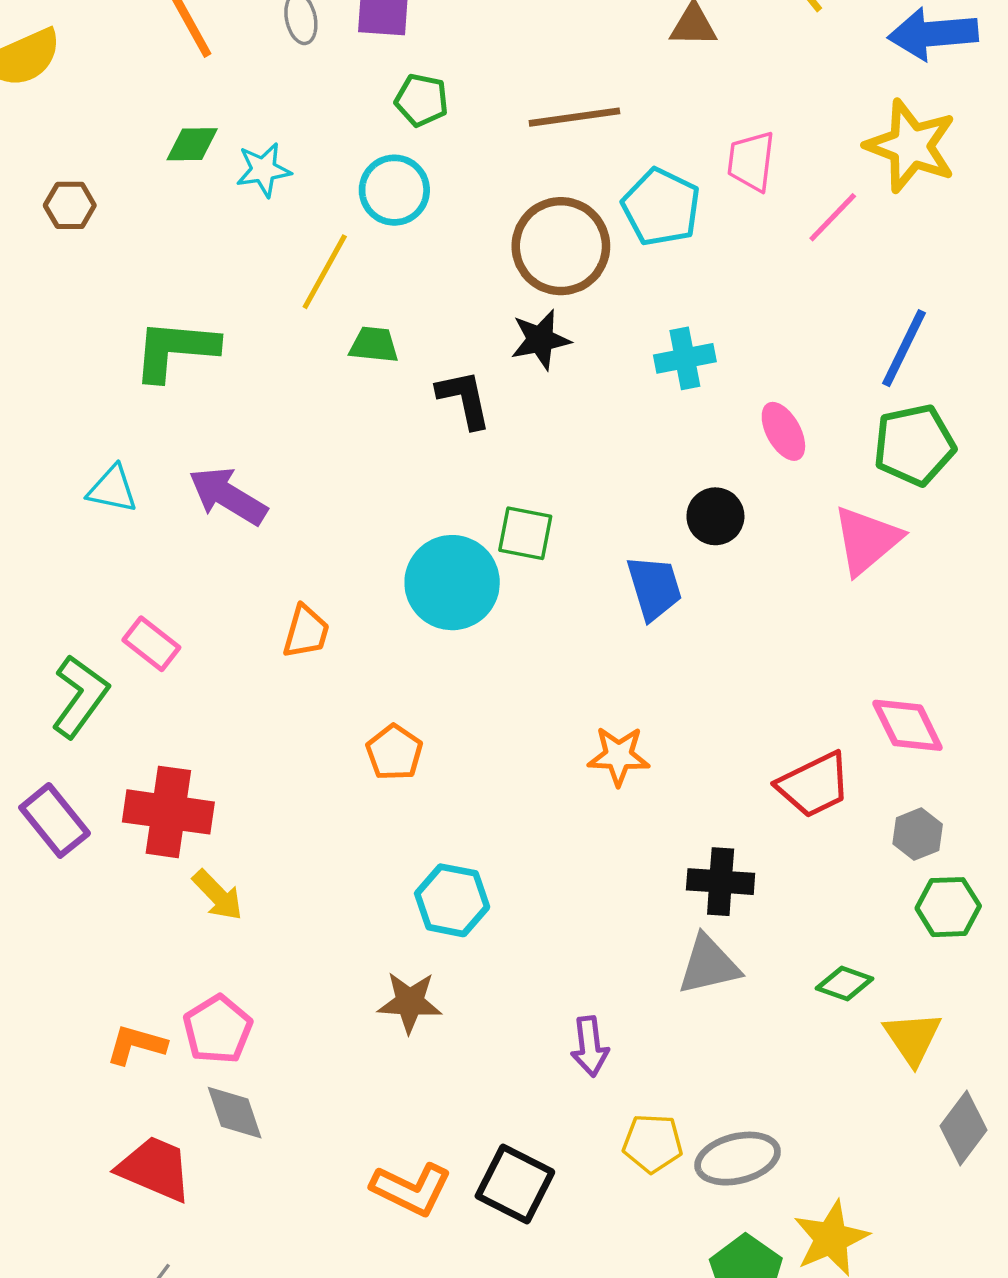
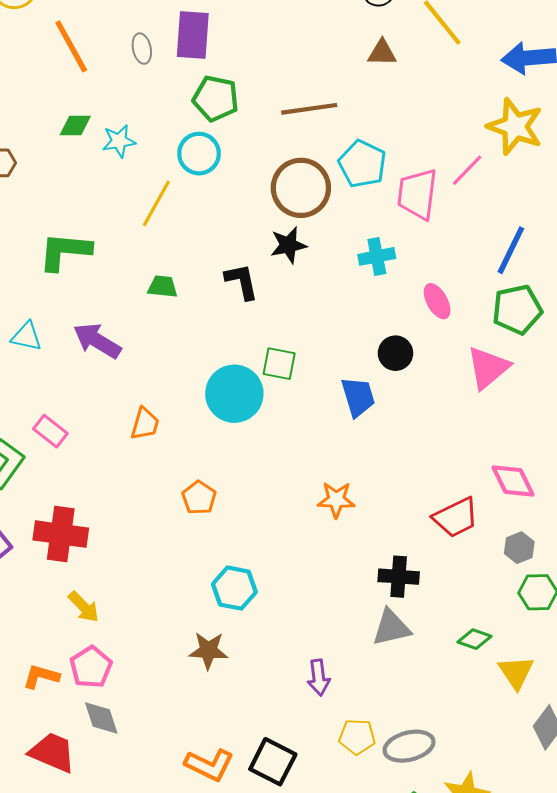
green pentagon: (422, 100) -> (216, 98), size x1.4
pink trapezoid: (751, 161) -> (417, 194), moved, size x1.4
green trapezoid: (374, 345) -> (163, 287), moved
yellow arrow: (218, 895) -> (84, 607), moved

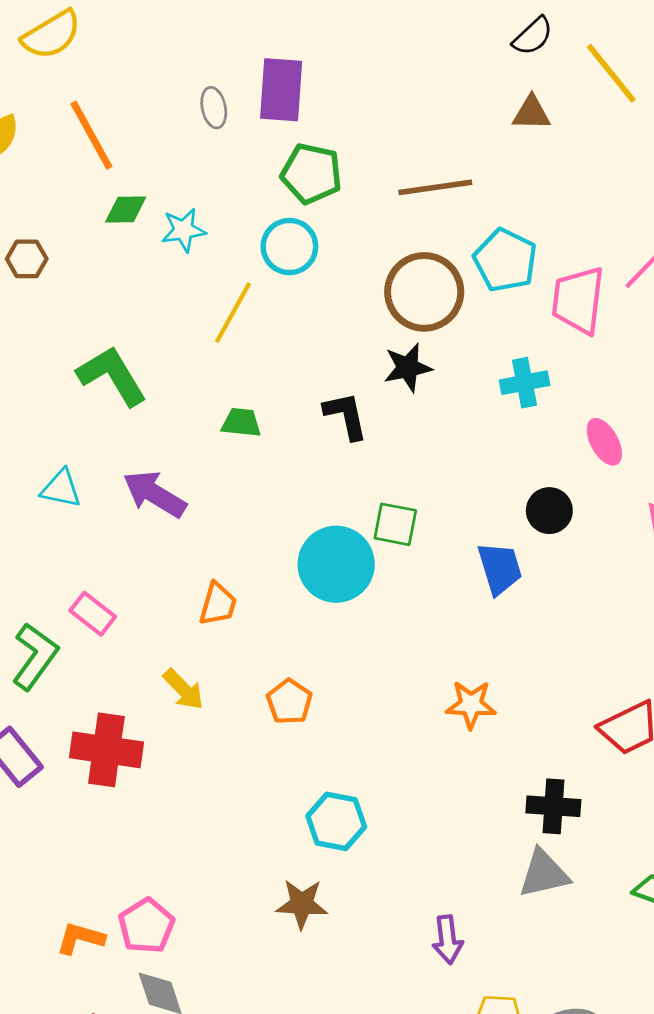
orange line: (71, 46) -> (91, 135), moved
green L-shape: (65, 251) -> (112, 376), turned 54
yellow arrow: (84, 607) -> (184, 689), moved

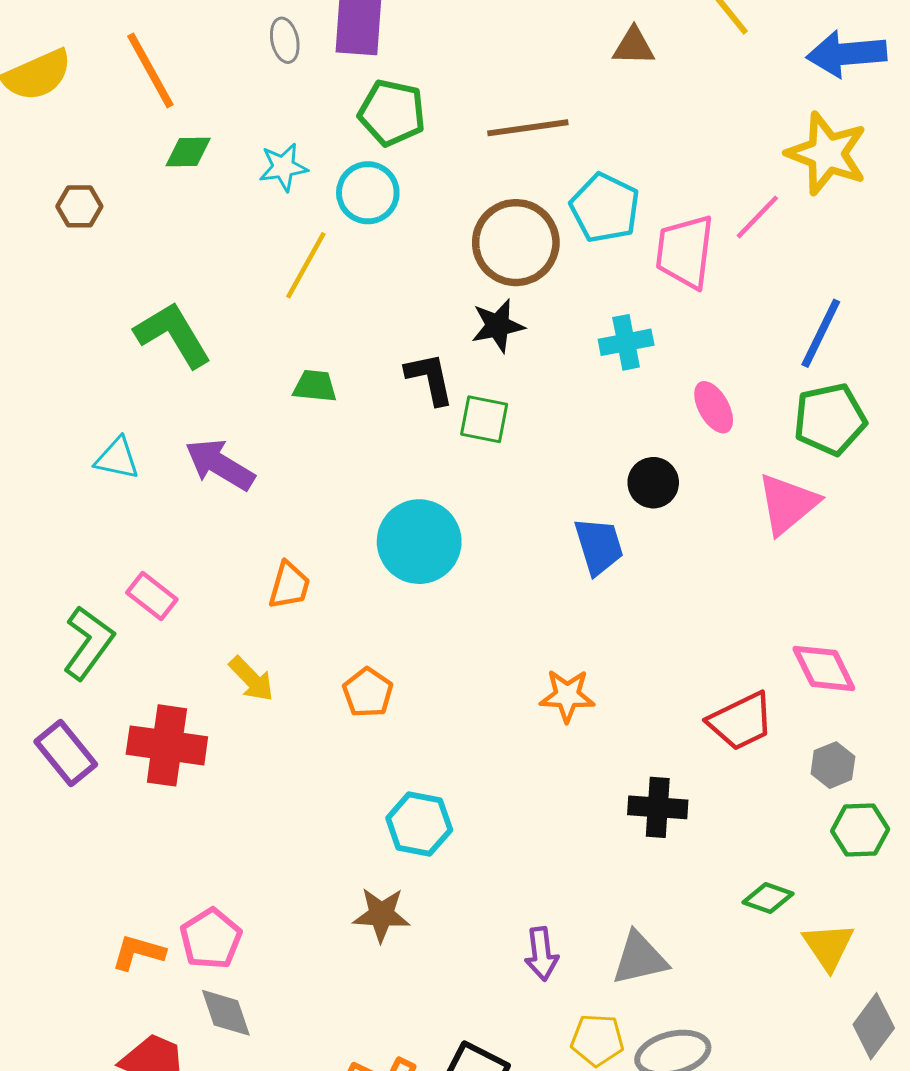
cyan star: (184, 230) -> (283, 167), moved
green square: (395, 524) -> (484, 419), moved
gray triangle: (544, 874) -> (640, 958), moved

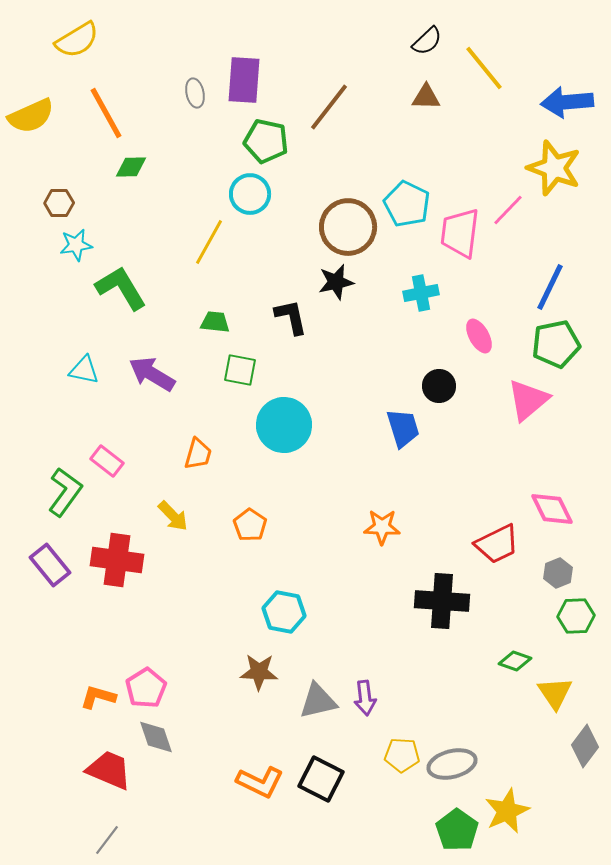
brown line: (528, 128) -> (329, 107), moved, turned -44
cyan star: (283, 167) -> (76, 245), moved
green square: (484, 419) -> (240, 370), moved
black cross: (658, 807) -> (442, 601), size x1.4
gray triangle: (640, 958) -> (318, 701), moved

